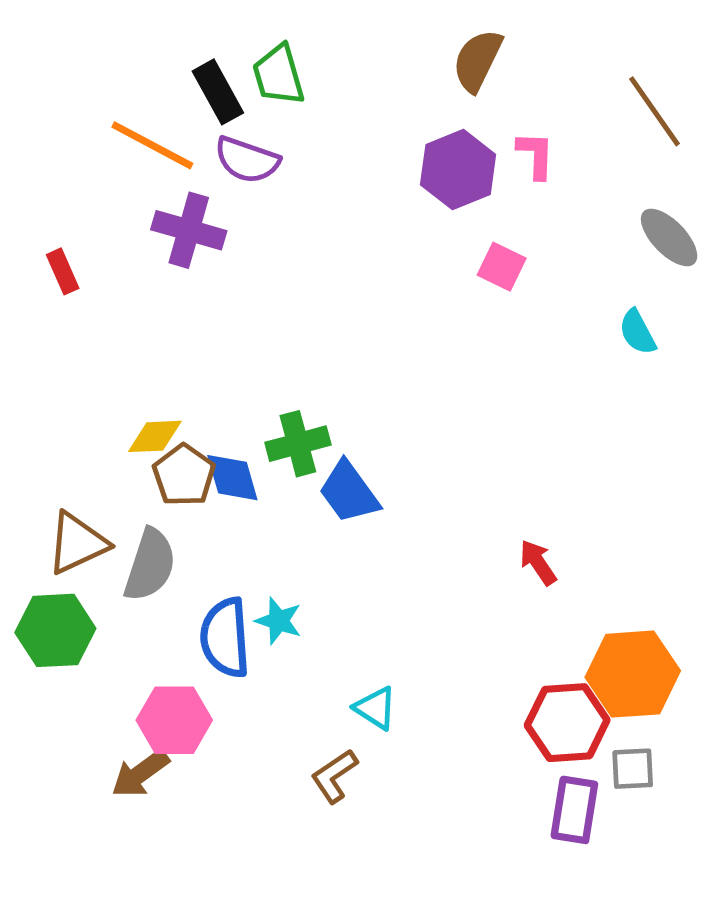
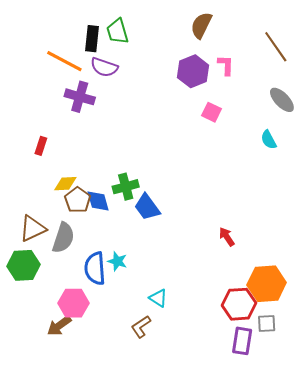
black rectangle: (218, 92) -> (92, 39), turned 35
red rectangle: (63, 271) -> (41, 146), moved, turned 42

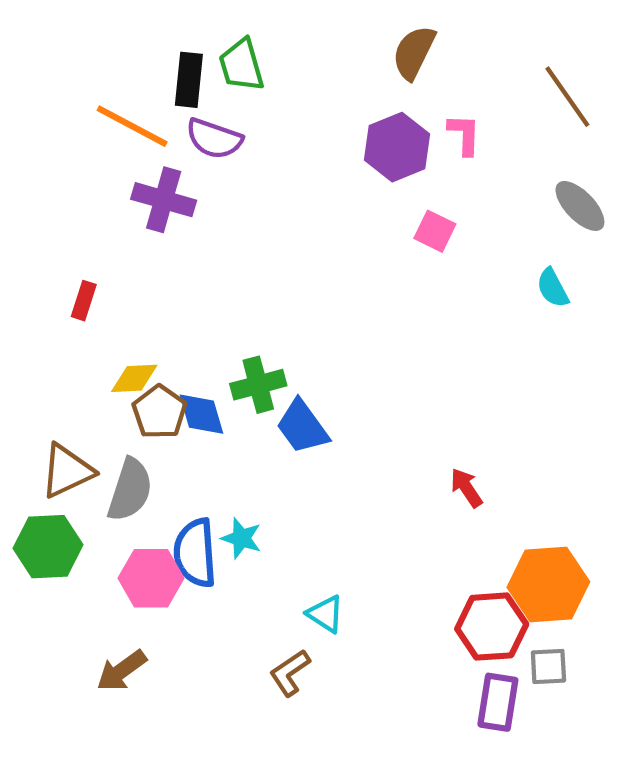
pink hexagon: (74, 303) -> (151, 578), moved

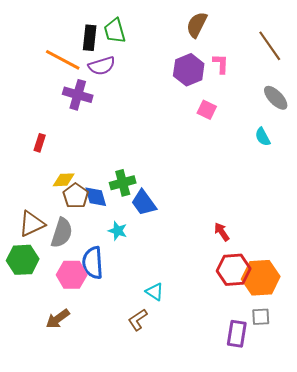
purple semicircle: (214, 139) -> (102, 66), turned -36
cyan star: (241, 538) -> (118, 231), moved
red hexagon: (492, 627) -> (234, 270), moved

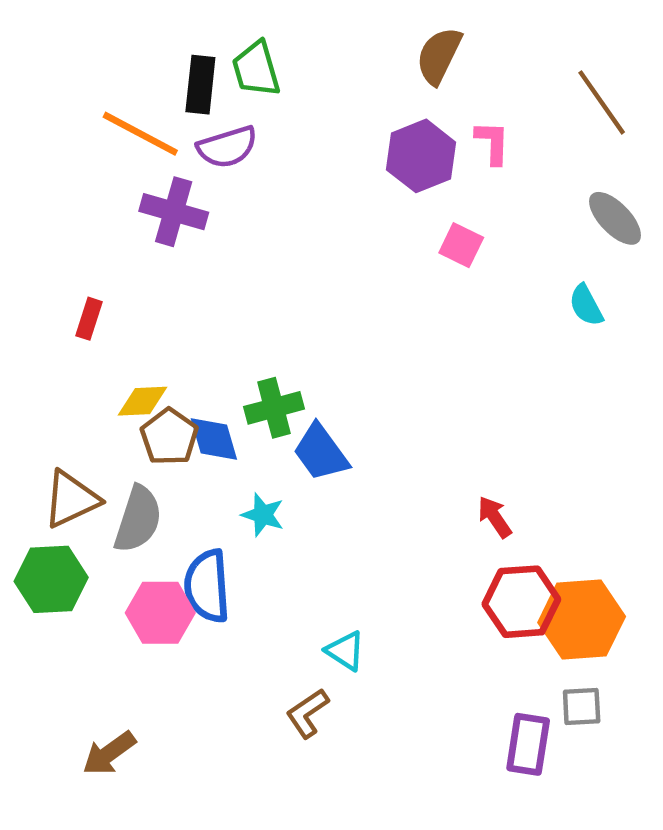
brown arrow: (58, 319) -> (109, 753), moved

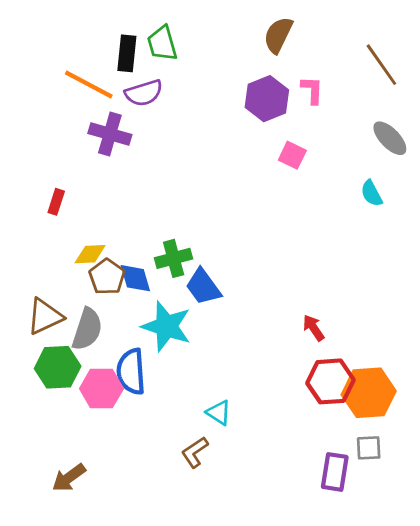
cyan star: (263, 515) -> (166, 326), size x1.8
green hexagon: (51, 579) -> (58, 367), moved

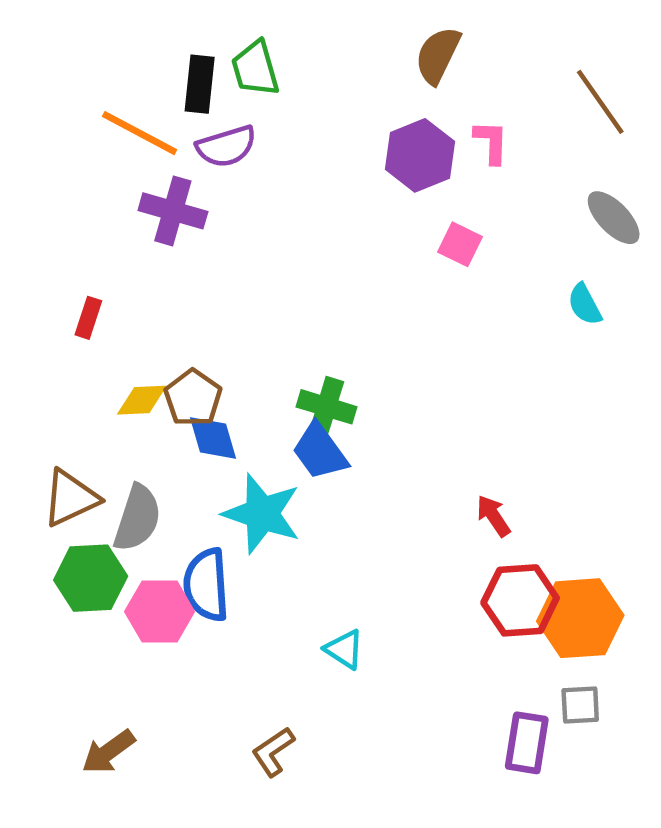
green cross: (174, 258) -> (326, 407), moved, turned 32
brown pentagon: (107, 277) -> (193, 398), moved
brown L-shape: (195, 452) -> (273, 752), moved

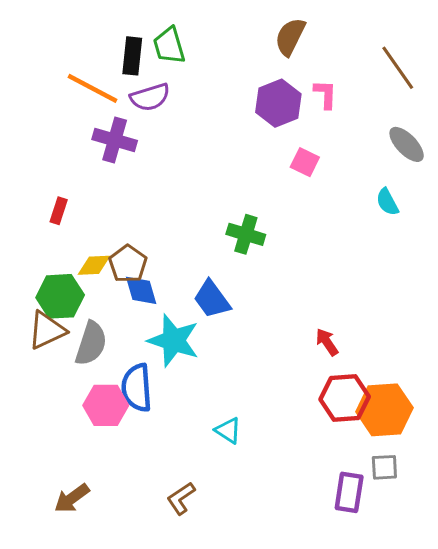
green cross: (326, 407) -> (246, 234), moved
green hexagon: (91, 578) -> (60, 296), moved

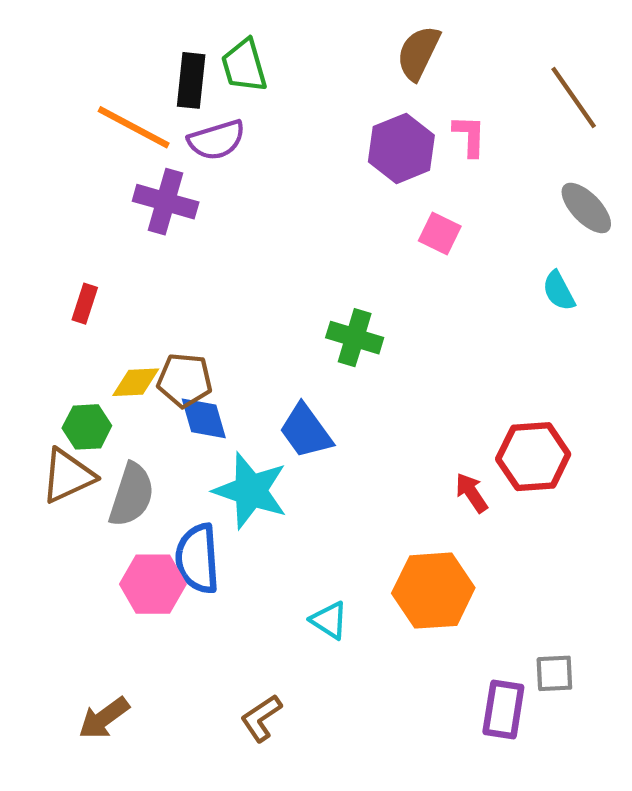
brown pentagon: (128, 264) -> (185, 380), turned -30
green hexagon: (60, 296) -> (87, 427), size x0.7
red hexagon: (345, 398) -> (533, 457), moved
orange hexagon: (384, 410) -> (433, 591), moved

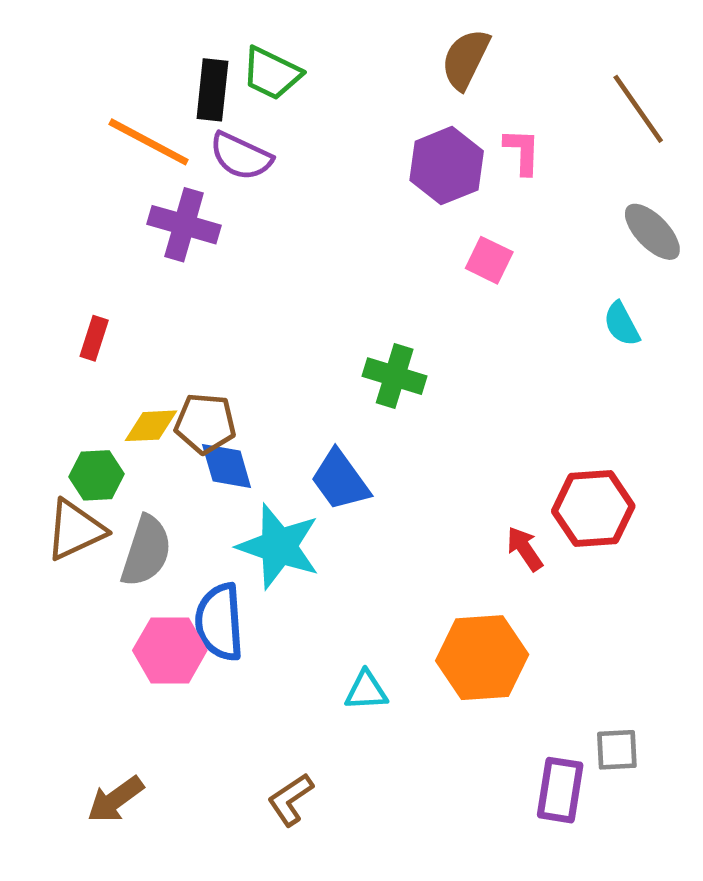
green trapezoid: (244, 66) -> (272, 73), turned -48
purple semicircle: (217, 140) -> (241, 156), turned 42
cyan triangle: (329, 620) -> (366, 691), turned -36

